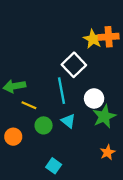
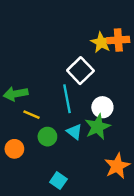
green star: (104, 116) -> (98, 127), moved
orange star: (108, 152) -> (117, 166), size x1.5

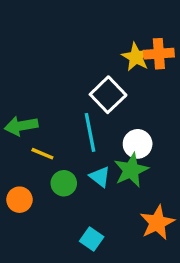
cyan square: (58, 181) -> (92, 239), moved

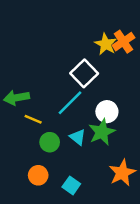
orange cross: (159, 54) -> (123, 42), turned -30
cyan line: (90, 132) -> (70, 103), turned 56
orange circle: (19, 200) -> (38, 175), moved

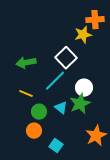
orange cross: (123, 42) -> (95, 20), moved, turned 30
yellow star: (106, 44) -> (83, 35), turned 30
green arrow: (17, 98) -> (26, 63), moved
orange circle: (38, 175) -> (34, 131), moved

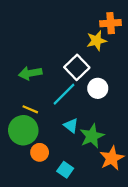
white circle: (84, 88) -> (98, 88), moved
green star: (80, 104) -> (92, 136), moved
green circle: (39, 112) -> (23, 130), moved, size x1.6

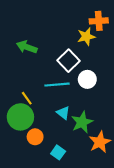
green arrow: (30, 73) -> (27, 47), moved, turned 30
cyan line: (64, 94) -> (57, 85), turned 40
yellow line: (30, 109) -> (27, 98), turned 32

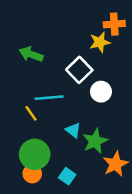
cyan line: (57, 85) -> (49, 98), moved
green circle: (20, 117) -> (35, 154), moved
orange circle: (35, 137) -> (32, 174), moved

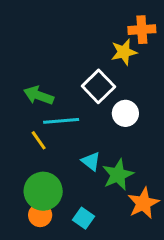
green arrow: (31, 54) -> (39, 95), moved

